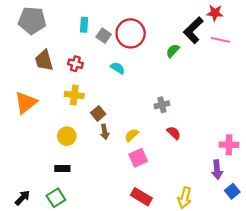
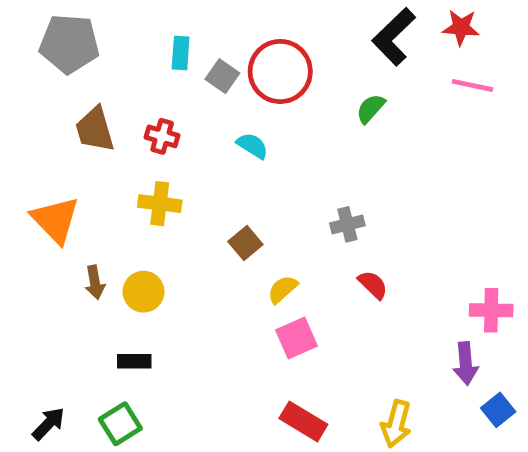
black L-shape: (193, 30) -> (394, 37), moved
orange triangle: (26, 103) -> (55, 220), turned -35
brown square: (98, 113) -> (245, 243), moved
brown arrow: (105, 132) -> (95, 282), moved

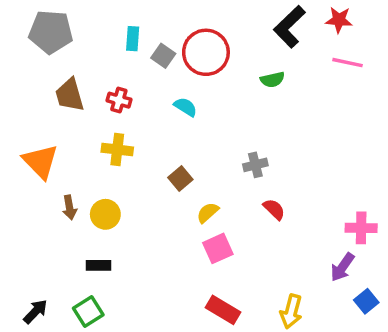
green semicircle: (371, 109) -> (272, 80), turned -145
purple arrow: (466, 363) -> (342, 267), turned 40

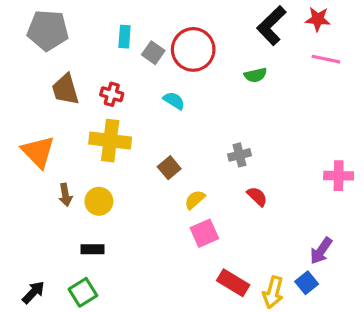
yellow cross: (117, 150) -> (110, 141), size x1.4
pink cross: (361, 228) -> (339, 176), moved
blue square: (366, 301) -> (307, 283), moved
red rectangle: (223, 310) -> (233, 283), moved

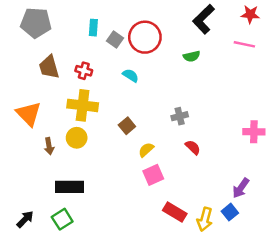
red star: (318, 19) -> (250, 14), moved
yellow circle: (99, 201) -> (77, 138), moved
black rectangle: (93, 249) -> (69, 187), size x1.6

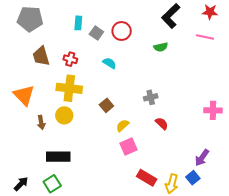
red circle: (145, 37) -> (122, 31), size x0.7

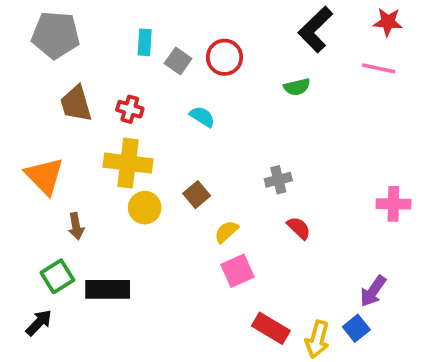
yellow circle: (64, 115) -> (145, 208), moved
black arrow: (21, 184) -> (39, 323), moved
green square: (52, 184) -> (57, 276), moved

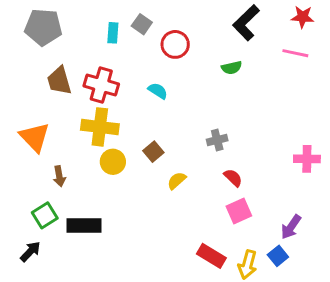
gray square: (178, 61) -> (142, 24), moved
red cross: (130, 109) -> (101, 85), size x1.6
pink square: (237, 271) -> (239, 211), moved

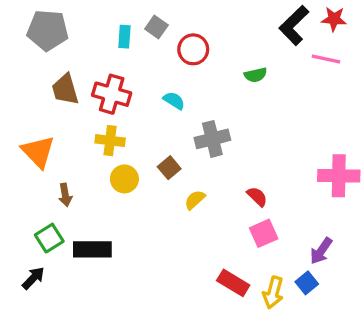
black L-shape: (246, 23) -> (294, 25), moved
yellow cross: (100, 127) -> (110, 141), size x0.7
gray cross: (217, 140) -> (212, 139), moved, size x1.5
pink cross: (307, 159) -> (339, 176), size x1.4

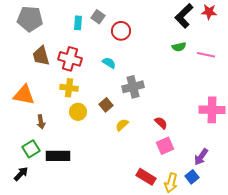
pink line: (326, 59) -> (206, 55), moved
green semicircle: (256, 75) -> (179, 47), moved
orange triangle: (38, 152) -> (24, 95), turned -35

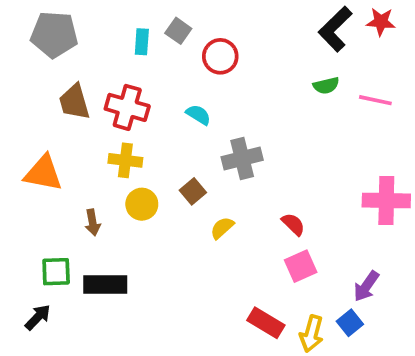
brown arrow: (41, 122) -> (93, 222), moved
green square: (31, 149) -> (56, 272), turned 30

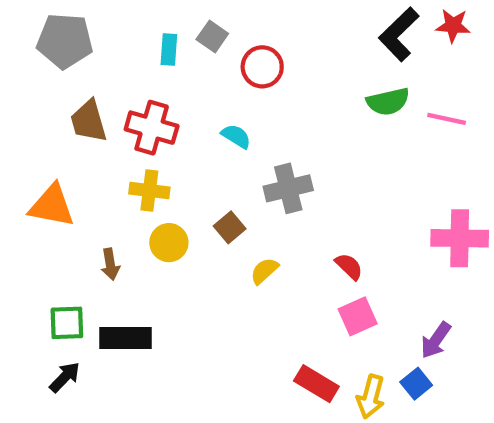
green semicircle: (326, 86) -> (388, 102), size x1.4
black arrow: (38, 317) -> (65, 377), moved

